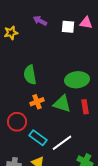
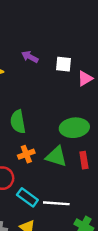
pink triangle: (86, 23) -> (85, 78), moved, turned -40
white line: (62, 143) -> (56, 203), turned 40

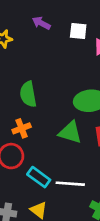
orange cross: (26, 154) -> (22, 128), moved

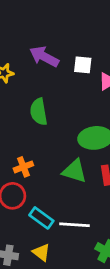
purple arrow: (41, 23) -> (44, 57), size x1.5
green semicircle: (28, 94) -> (39, 112), moved

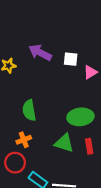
green semicircle: (39, 112) -> (29, 110), moved

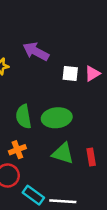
white square: (71, 59) -> (70, 74), moved
green ellipse: (80, 117) -> (57, 118), moved

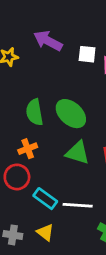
white square: (70, 74) -> (87, 54), moved
green ellipse: (57, 118) -> (71, 114), turned 48

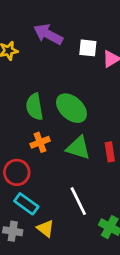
orange cross: (28, 149) -> (40, 142), moved
cyan rectangle: (45, 199) -> (26, 204), moved
white line: (78, 205) -> (78, 201), turned 60

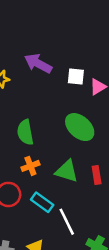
green ellipse: (71, 108) -> (80, 127), moved
cyan rectangle: (26, 204) -> (42, 202), moved

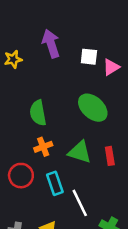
purple arrow: (38, 64) -> (51, 44), turned 44
cyan rectangle: (42, 202) -> (55, 183), turned 35

